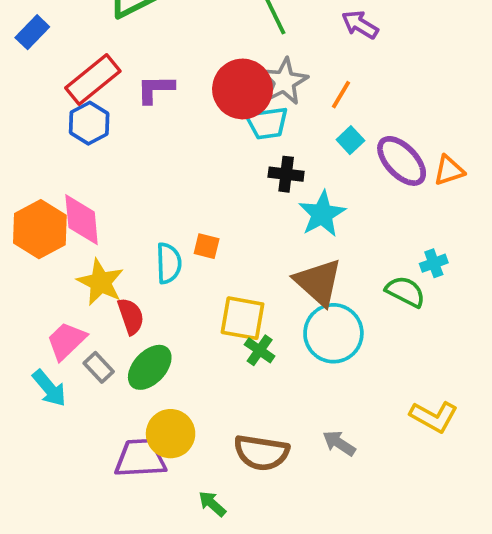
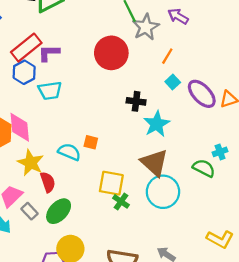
gray star: (284, 81) -> (146, 27), moved
purple L-shape: (155, 89) -> (49, 53), moved
cyan trapezoid: (267, 123) -> (50, 91), moved
cyan semicircle: (169, 263) -> (69, 152), turned -65

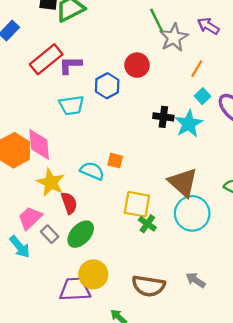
red circle: (111, 53) -> (137, 65), size x0.7
blue hexagon: (24, 72) -> (107, 86), moved
cyan star: (157, 124) -> (189, 124), moved

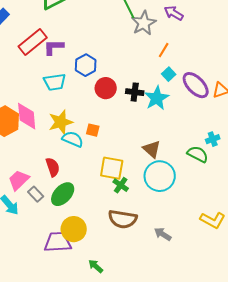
red circle: (137, 65) -> (106, 88), moved
yellow star: (51, 182) -> (61, 122), moved, turned 30
brown triangle: (183, 182) -> (152, 149), size x0.7
brown semicircle: (148, 286) -> (123, 219), moved

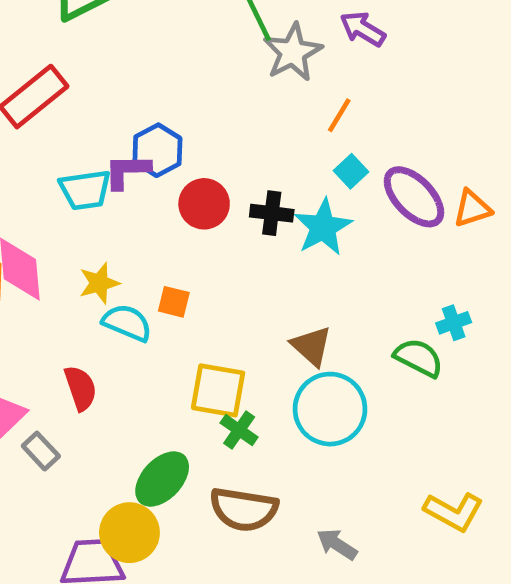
purple L-shape: (54, 47) -> (127, 171), moved
yellow star: (61, 122) -> (99, 283), size x0.7
green ellipse: (63, 194) -> (162, 479), moved

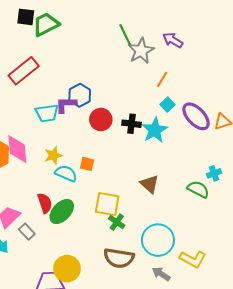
cyan circle: (330, 409) -> (158, 240), moved
green ellipse: (162, 479) -> (62, 212), moved
yellow L-shape: (454, 512) -> (193, 259), moved

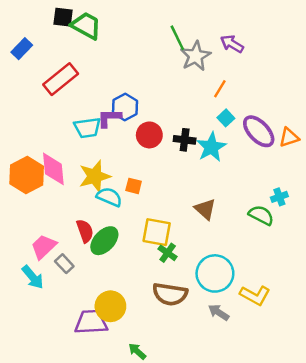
green trapezoid: (46, 24) -> (86, 26), turned 56
yellow star: (53, 155) -> (95, 176), size x1.5

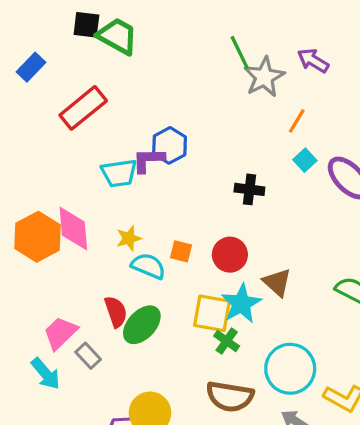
red circle: (149, 135) -> (230, 255), moved
cyan star: (211, 147) -> (241, 304), moved
yellow star: (95, 176) -> (129, 238), size x0.6

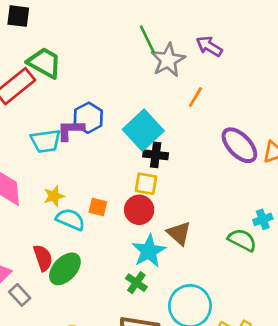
green trapezoid: (117, 36) -> (44, 63), moved
cyan square: (305, 160) -> (143, 130), moved, size x2.0
yellow square: (212, 313) -> (146, 184), moved, size x0.7

